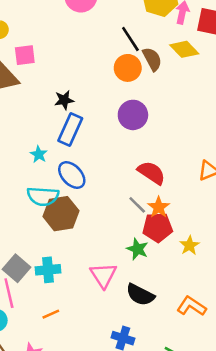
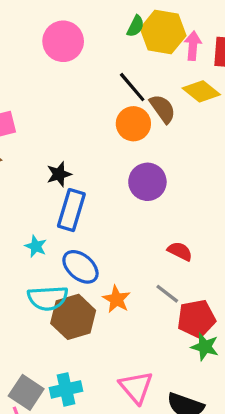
red semicircle: (151, 173) -> (180, 251), size x0.7
orange star: (159, 207) -> (117, 299), moved
green star: (138, 249) -> (205, 347), moved

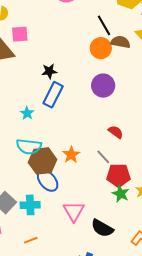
brown semicircle: (163, 109) -> (120, 42), turned -54
blue ellipse: (80, 267) -> (48, 181), moved

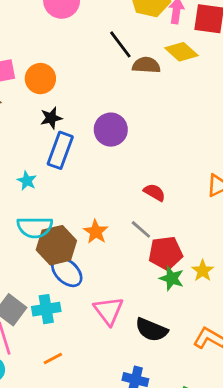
orange circle: (101, 48) -> (40, 79), moved
purple circle: (103, 86) -> (111, 130), moved

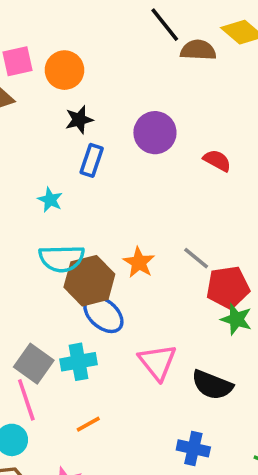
blue rectangle: (60, 150) -> (92, 160), size x0.7
red semicircle: (154, 192) -> (217, 161), moved

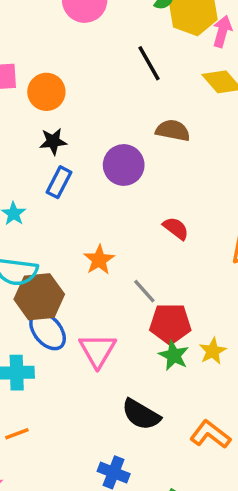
brown semicircle: (198, 50) -> (173, 130), moved
red semicircle: (217, 161) -> (176, 228), moved
orange star: (139, 262) -> (99, 260), moved
pink triangle: (157, 362) -> (98, 350), moved

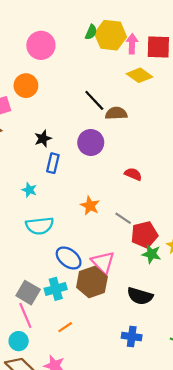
black line: (149, 63) -> (94, 100), moved
orange circle: (46, 92) -> (26, 86), moved
brown hexagon: (39, 297) -> (92, 282), moved

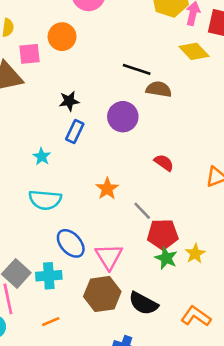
black line: (94, 100) -> (137, 69), turned -40
brown hexagon: (92, 282) -> (102, 294), moved

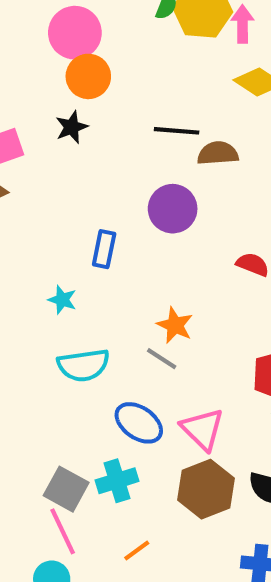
orange circle: (62, 37) -> (88, 76), moved
black star: (69, 101) -> (72, 127), moved
gray line: (142, 211) -> (162, 359), moved

